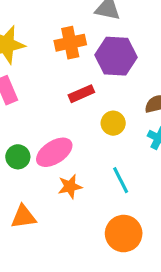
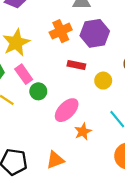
red rectangle: (81, 94) -> (76, 65), turned 48
green circle: (18, 157) -> (38, 91), moved

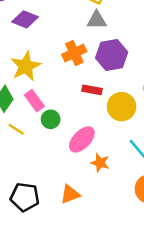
yellow circle: (103, 81) -> (122, 107), size x1.5
orange star: (83, 132) -> (100, 163), turned -30

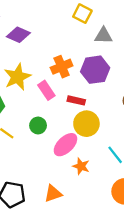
gray triangle: (97, 20) -> (104, 36), moved
pink rectangle: (34, 101) -> (46, 90), moved
yellow circle: (122, 107) -> (86, 124), moved

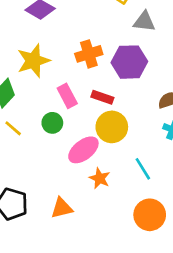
pink rectangle: (46, 90) -> (67, 96), moved

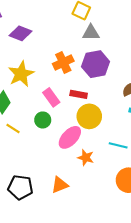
gray triangle: (144, 21) -> (91, 33), moved
cyan line: (143, 169) -> (118, 145), turned -36

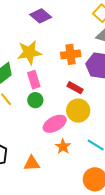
pink rectangle: (51, 97) -> (34, 80), moved

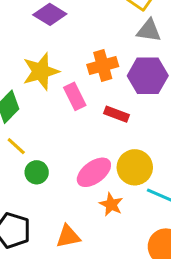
pink rectangle: (34, 80) -> (75, 96), moved
green circle: (35, 100) -> (37, 172), moved
yellow circle: (78, 111) -> (135, 167), moved

